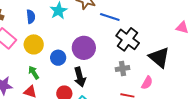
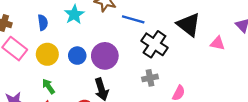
pink triangle: (182, 28) -> (218, 43), moved
black triangle: (159, 57) -> (189, 25), moved
blue circle: (58, 58) -> (77, 56), moved

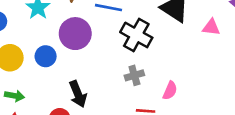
purple circle: (105, 56) -> (75, 34), moved
green arrow: (48, 86) -> (14, 96), turned 140

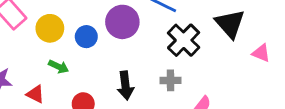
black arrow: (78, 94) -> (125, 85), moved
green arrow: (14, 96) -> (59, 67), moved

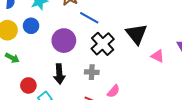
purple circle: (122, 22) -> (64, 41), moved
blue circle: (86, 37) -> (31, 26), moved

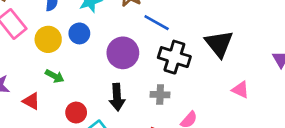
black cross: (103, 44) -> (174, 57), turned -30
pink triangle: (158, 56) -> (240, 90), moved

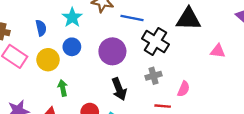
black triangle: (219, 44) -> (188, 19), turned -32
black cross: (174, 57) -> (155, 41), turned 32
green arrow: (55, 76) -> (63, 88), turned -112

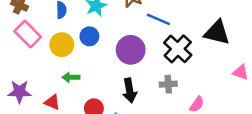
green arrow: (63, 88) -> (71, 77), turned -91

